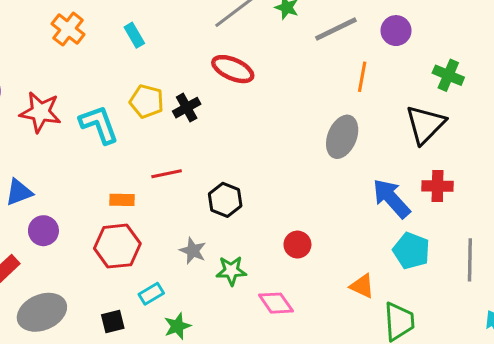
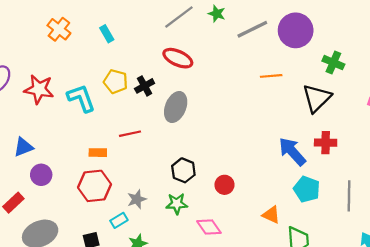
purple circle: (396, 31) -> (296, 30), size x1.6
orange line: (362, 77) -> (271, 76), moved, turned 75
gray ellipse: (342, 137) -> (176, 107), moved
black hexagon: (225, 200) -> (183, 170), moved
gray star: (193, 251) -> (137, 199), moved, turned 30

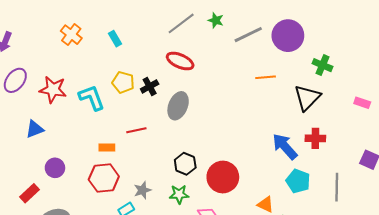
blue triangle: (23, 147) -> (35, 129), moved
red circle: (224, 185) -> (223, 177), size x1.8

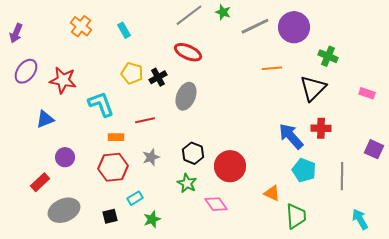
cyan L-shape: (92, 98) -> (101, 104), moved
gray star: (142, 190) -> (151, 157), moved
green star: (179, 194) -> (187, 183), turned 30

